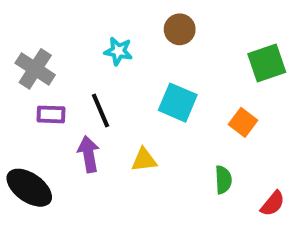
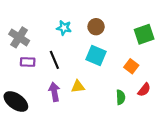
brown circle: (180, 29) -> (96, 27), moved
purple arrow: (89, 154) -> (54, 92), moved
red semicircle: (273, 204) -> (144, 90), moved

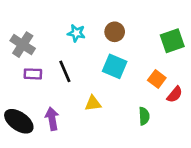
red semicircle: (144, 90) -> (175, 94), moved
purple arrow: (54, 92) -> (52, 119), moved

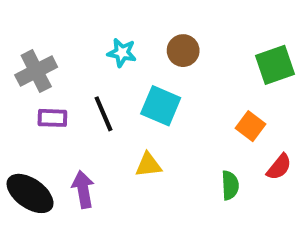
gray cross: (23, 45) -> (36, 71), turned 30
cyan square: (115, 66) -> (161, 106), moved
red semicircle: (175, 94) -> (279, 167), moved

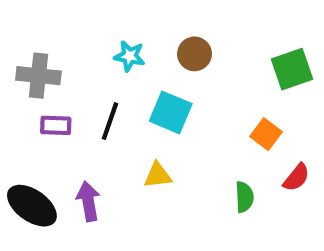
gray cross: (36, 71) -> (38, 76), turned 33
black line: (104, 114) -> (110, 121), turned 42

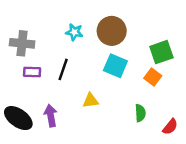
brown circle: (195, 54) -> (112, 31), size x1.5
green square: (292, 69) -> (161, 52), moved
cyan square: (171, 112) -> (115, 66), moved
red semicircle: (296, 177) -> (170, 127), moved

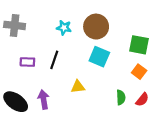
gray cross: (22, 43) -> (15, 25), moved
green square: (161, 52) -> (139, 45), turned 30
orange square: (153, 77) -> (139, 72), moved
red semicircle: (170, 127) -> (142, 100), moved

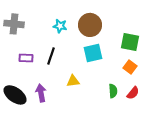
cyan square: (99, 57) -> (93, 53), turned -36

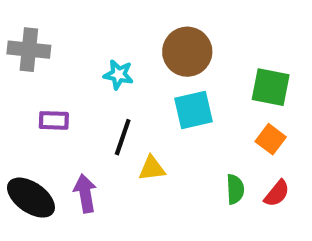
cyan star: (60, 26) -> (118, 75), moved
black line: (51, 56) -> (123, 137), moved

